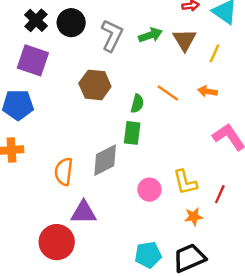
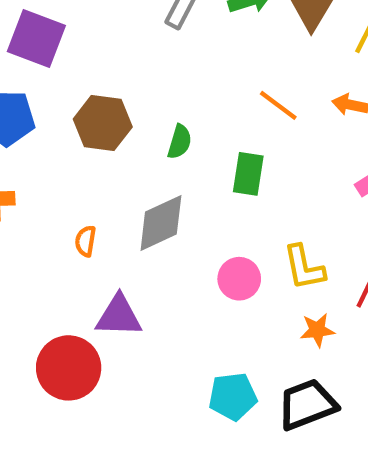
brown hexagon: (95, 85) -> (103, 123), moved
green semicircle: (137, 104) -> (180, 142), moved
green rectangle: (132, 133) -> (248, 174), moved
orange semicircle: (64, 172) -> (85, 241), size x0.6

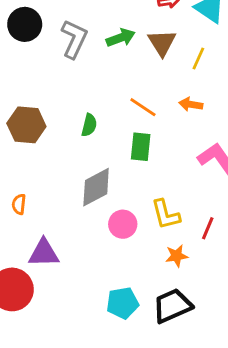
green semicircle: (180, 142) -> (89, 125), moved
green rectangle: (248, 174) -> (141, 147), moved
gray diamond: (161, 223) -> (96, 187), moved

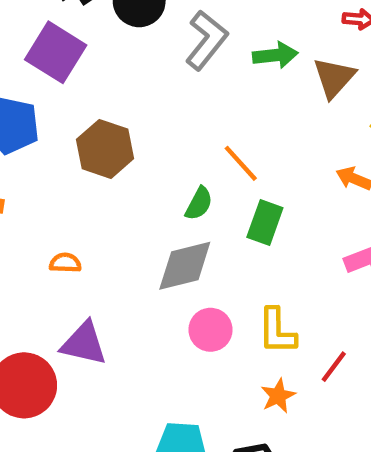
orange line: (143, 107) -> (241, 163), moved
green semicircle: (89, 125) -> (199, 203), moved
orange semicircle: (19, 204) -> (65, 263), turned 72
orange star: (177, 256) -> (278, 396), turned -30

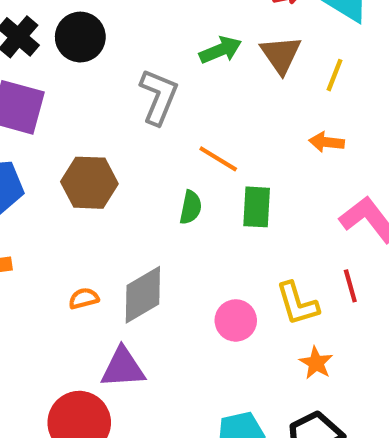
gray L-shape: (206, 40) -> (159, 97), moved
gray diamond: (185, 266) -> (143, 295), moved
red line: (334, 367) -> (350, 286), moved, turned -36

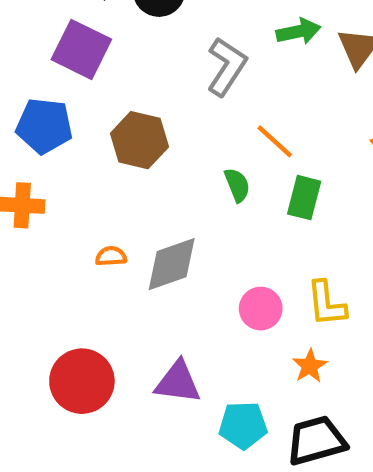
green semicircle: (191, 207) -> (237, 185), turned -44
orange star: (316, 363) -> (310, 366), moved
purple triangle: (123, 368) -> (178, 382), moved

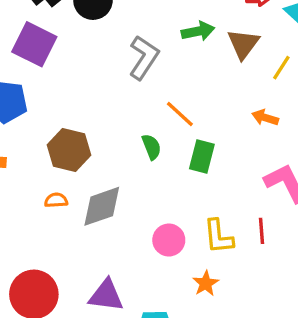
brown hexagon: (139, 140) -> (69, 150), moved

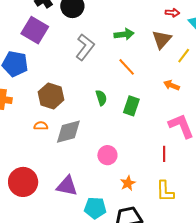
green arrow: (198, 31) -> (124, 34), moved
gray L-shape: (144, 58) -> (85, 47), moved
orange line: (180, 114) -> (127, 67), moved
yellow L-shape: (218, 236) -> (165, 191), moved

